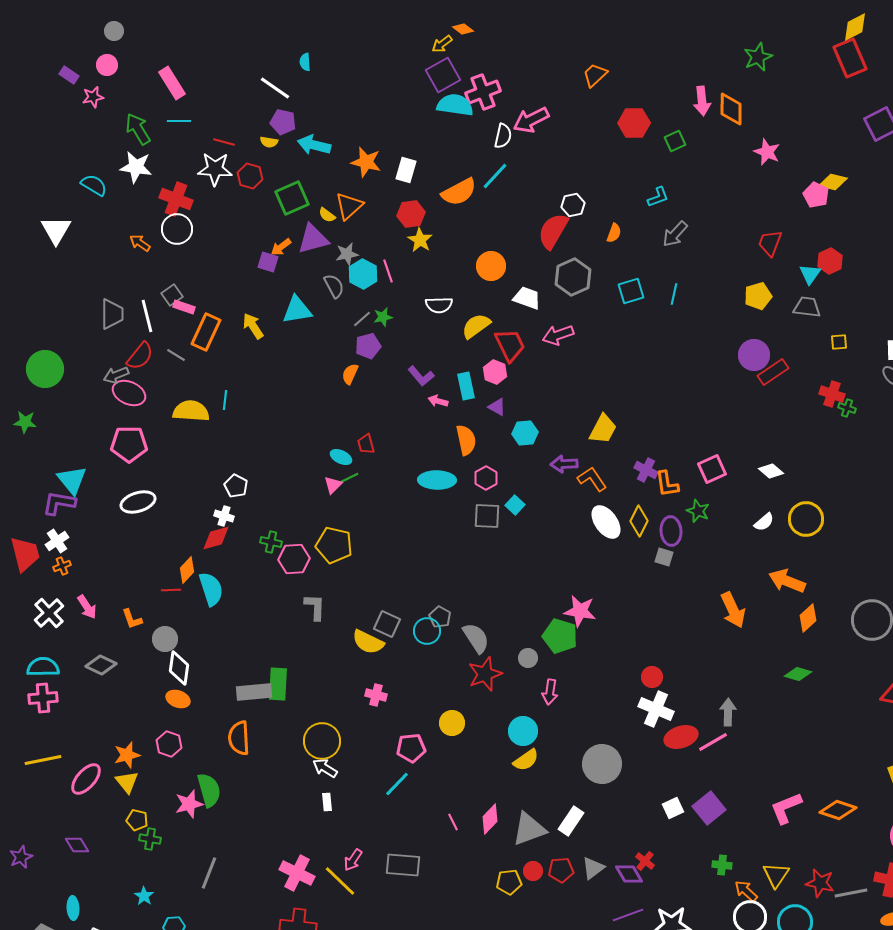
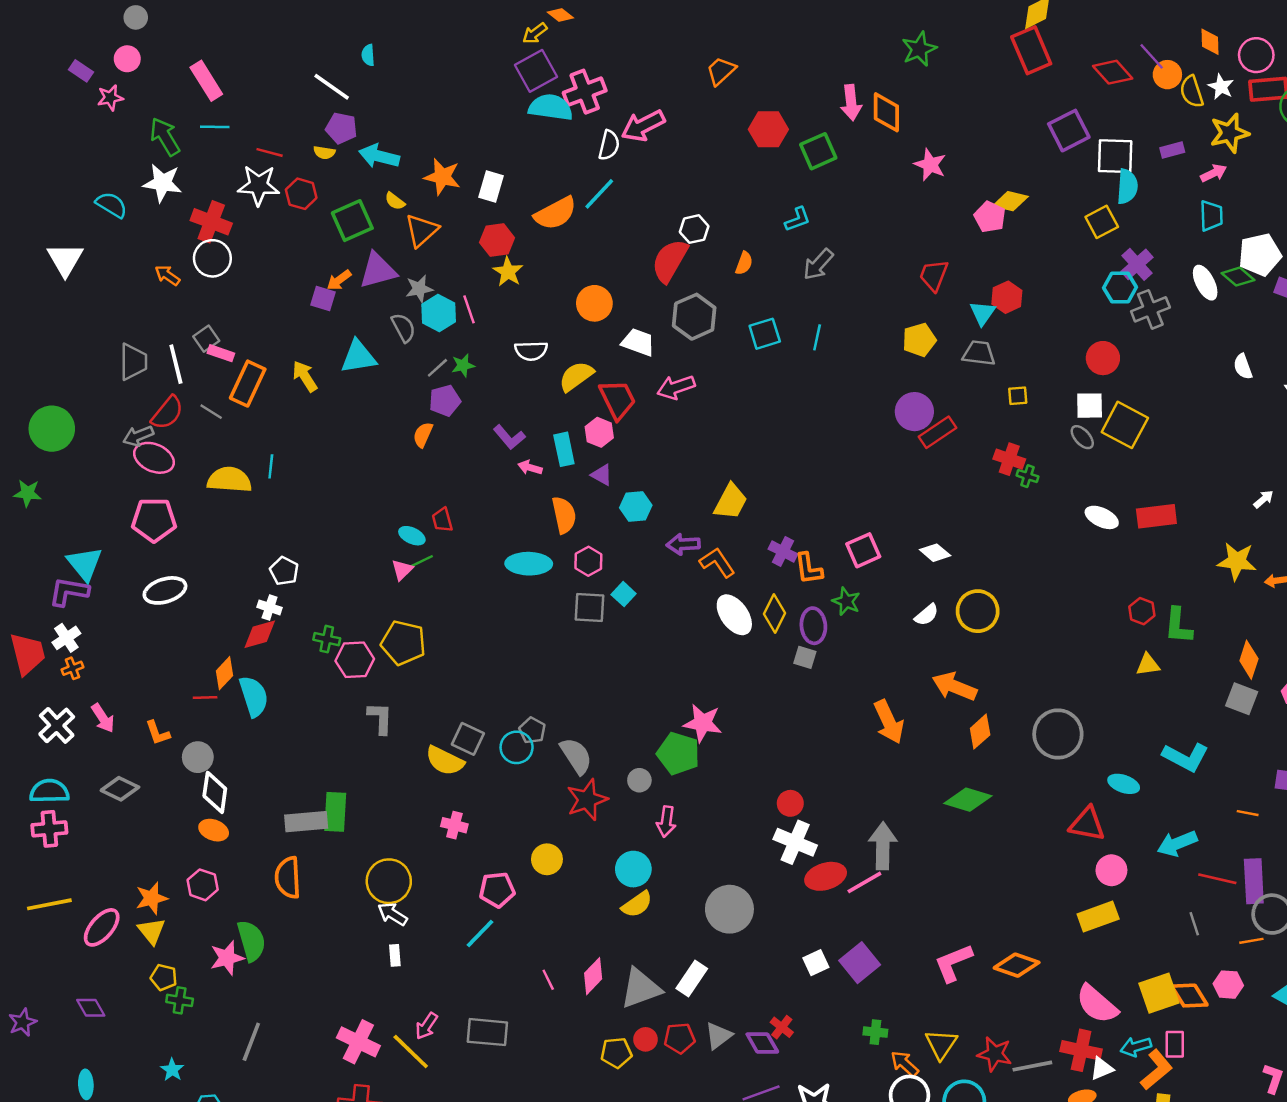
green square: (675, 141) -> (818, 151), size x1.4
yellow semicircle: (327, 215) -> (395, 201), moved
green diamond: (798, 674) -> (968, 800), size x1.4
gray arrow: (728, 712) -> (883, 846), size x1.4

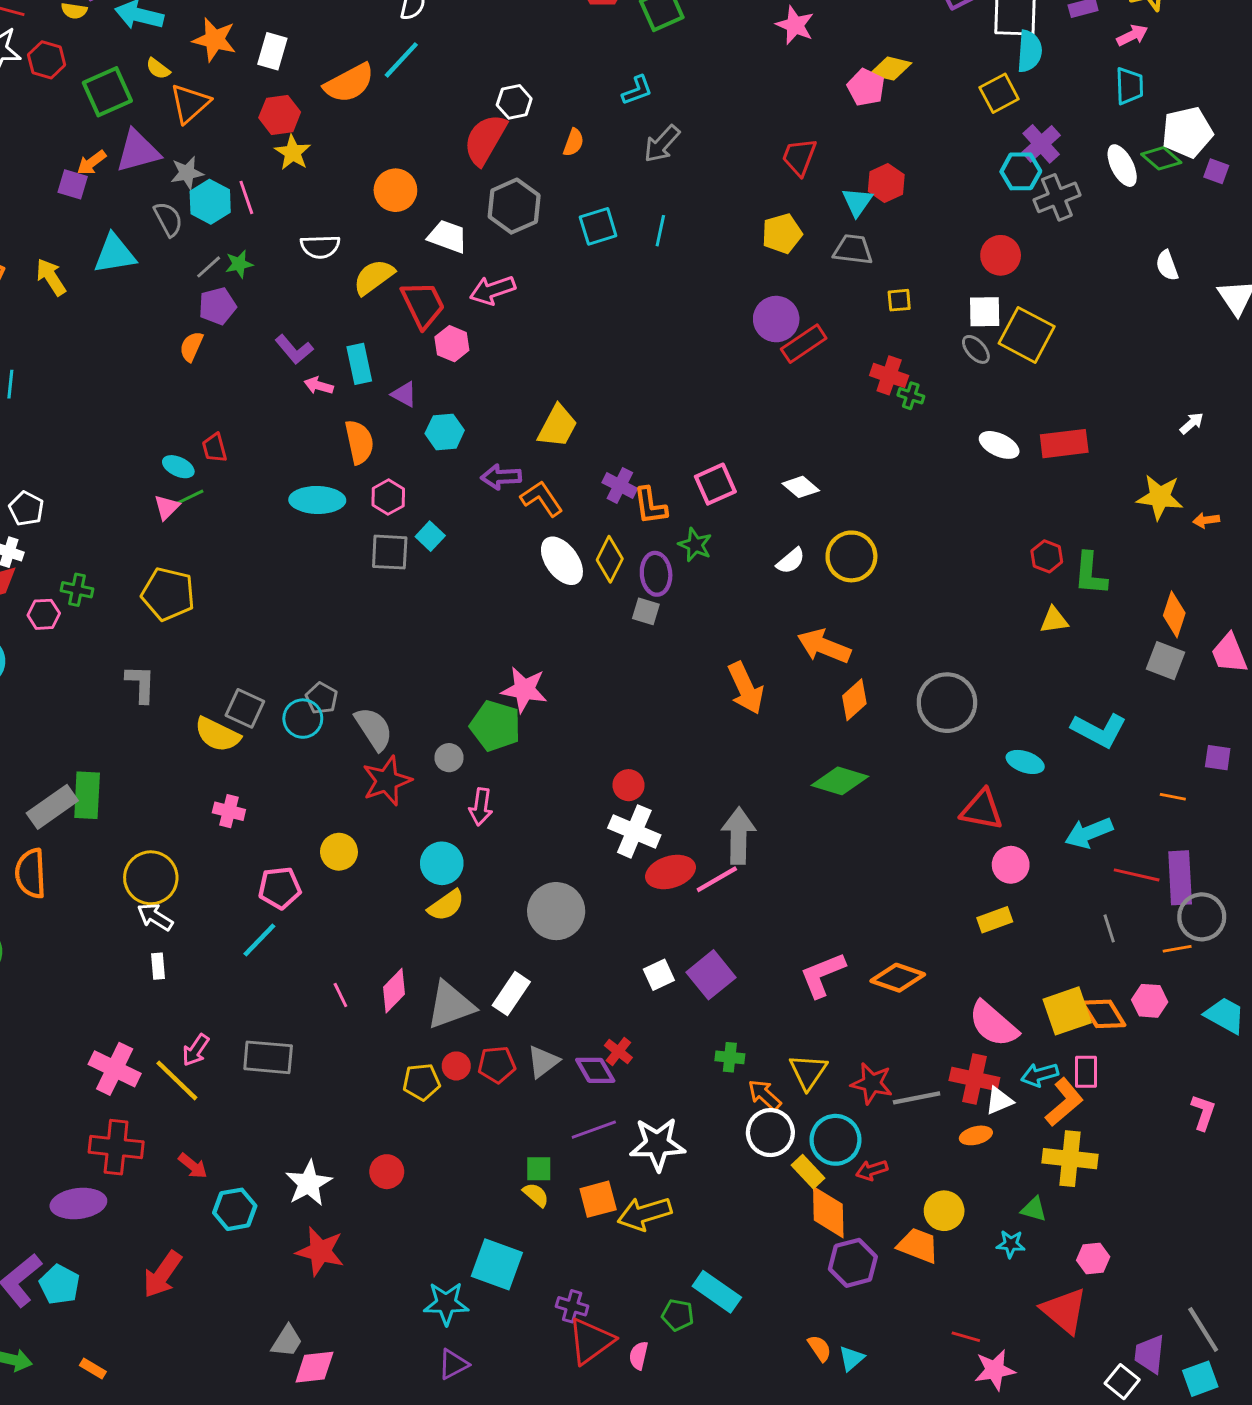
pink hexagon: (599, 432) -> (452, 344), moved
pink hexagon: (355, 660) -> (44, 614), moved, size x0.7
gray rectangle: (306, 822) -> (52, 807), turned -30
yellow rectangle: (1098, 916) -> (995, 920), size x0.7

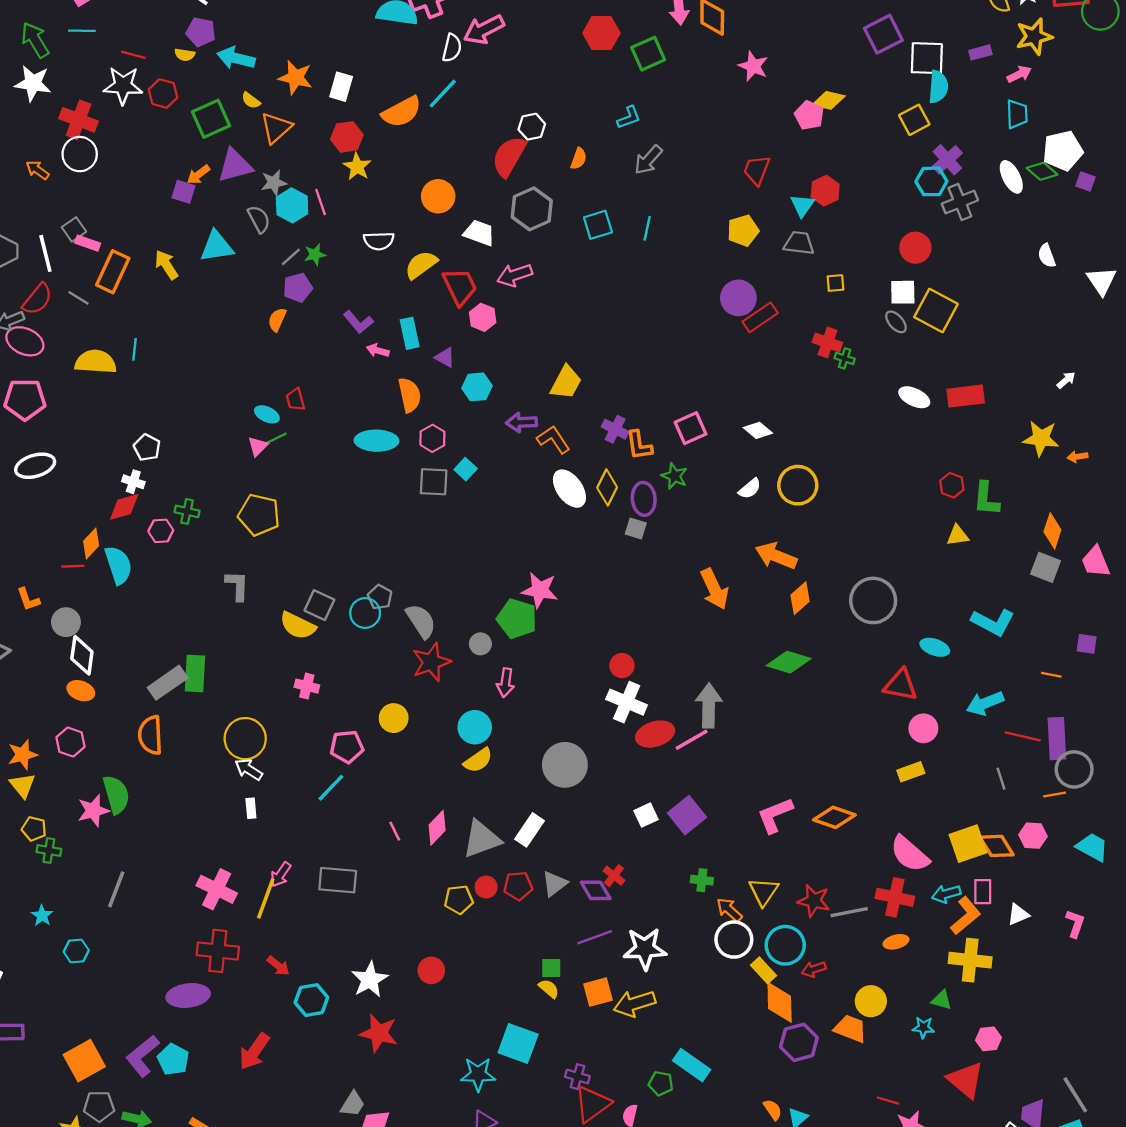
yellow line: (177, 1080) -> (266, 898), turned 66
white triangle: (999, 1101) -> (1018, 914), moved

